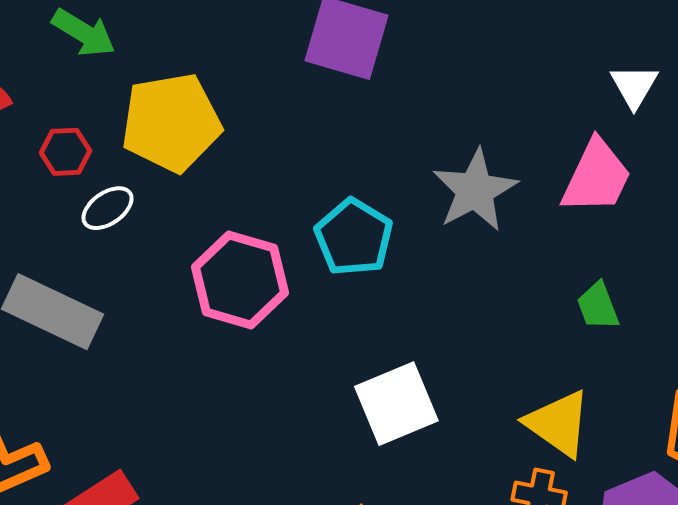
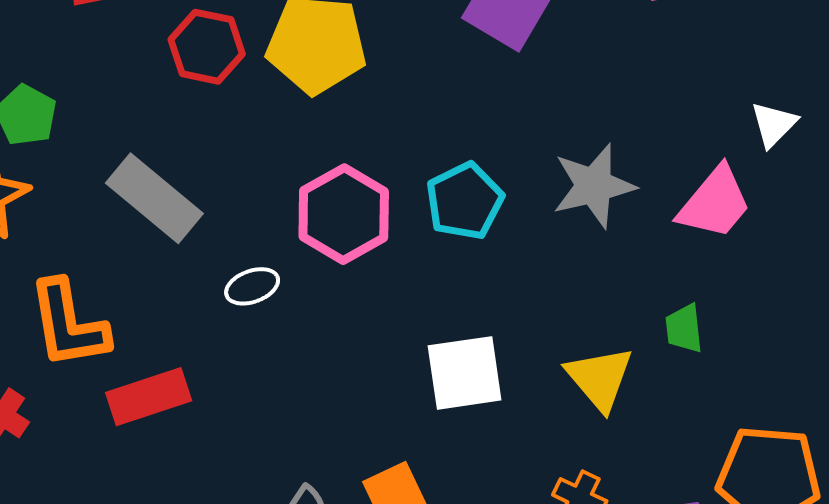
red hexagon: (66, 152) -> (207, 47), size x1.5
white ellipse: (108, 208) -> (252, 286), moved
yellow triangle: (558, 423) -> (600, 378), moved

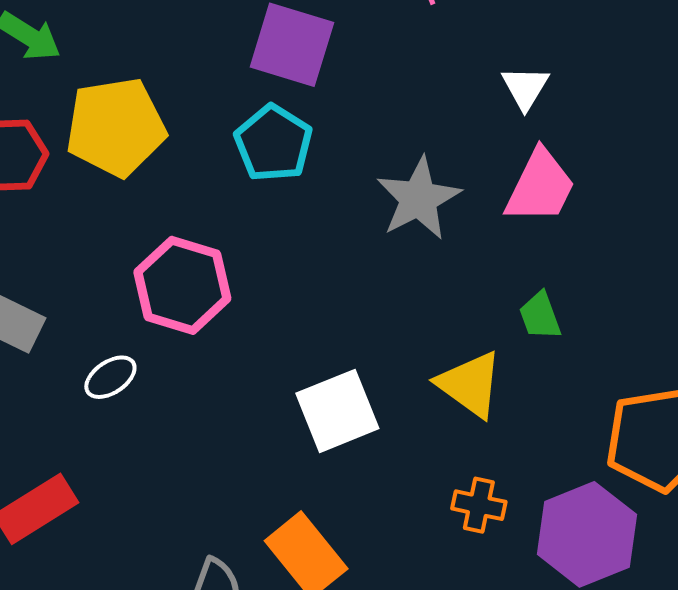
white triangle: (774, 124) -> (525, 88), moved
cyan pentagon: (465, 201) -> (273, 143), moved

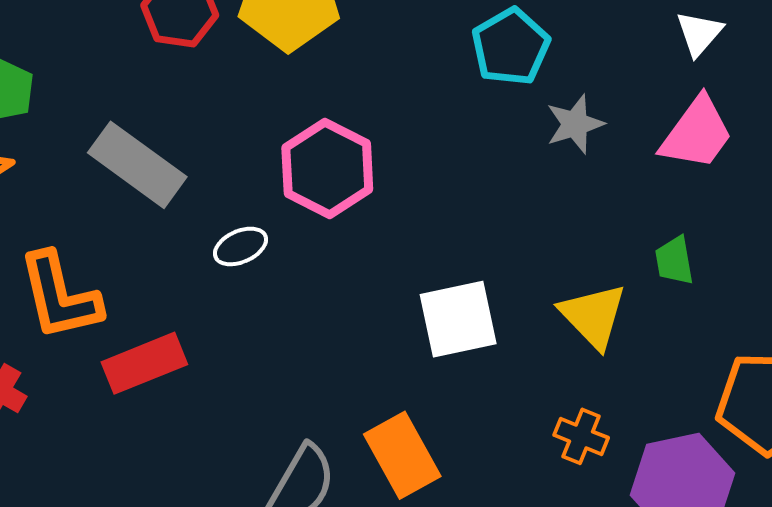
cyan pentagon: (273, 143) -> (511, 47), moved
gray star: (419, 199) -> (575, 124), size x0.7

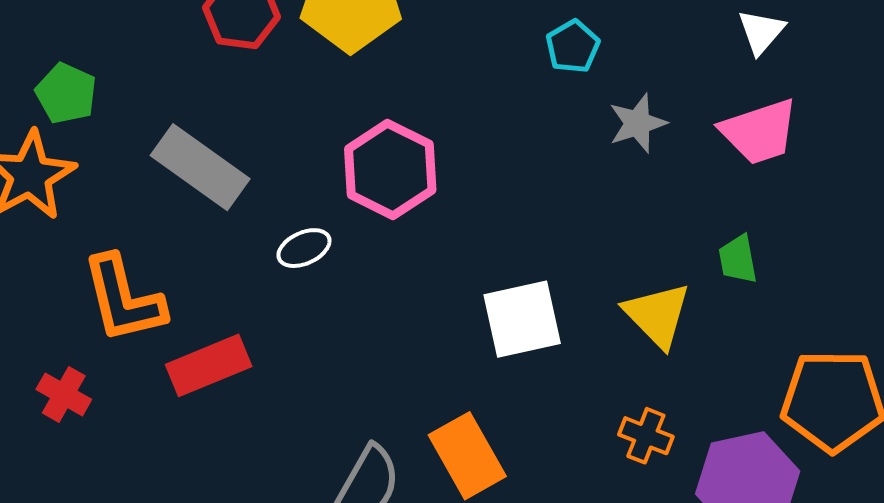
cyan pentagon: (511, 47) -> (573, 46), size x0.7
pink trapezoid: (697, 133) -> (759, 132), turned 36

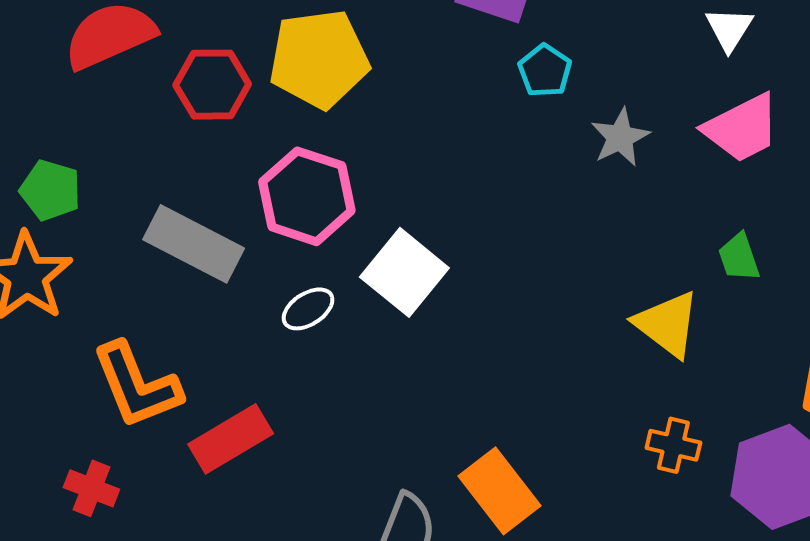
pink hexagon: (390, 169) -> (307, 196), moved
white square: (522, 319) -> (404, 272), moved, turned -30

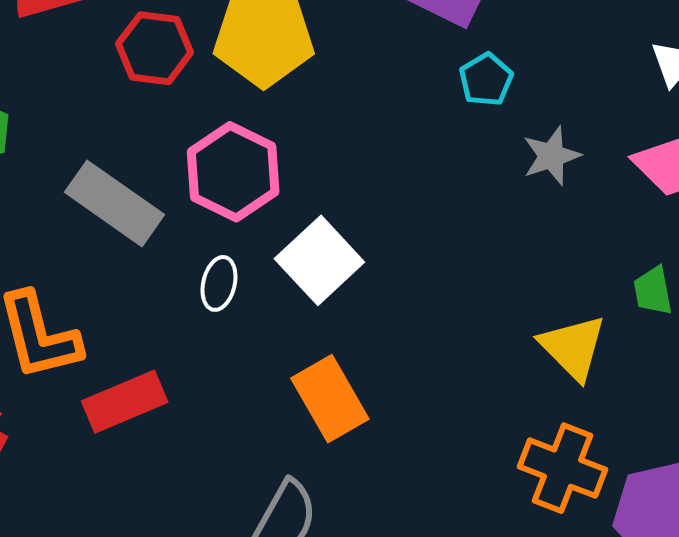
white ellipse: (308, 309) -> (219, 283), turned -52
orange cross: (673, 445) -> (563, 468), size x1.6
orange rectangle: (500, 491) -> (330, 399), moved

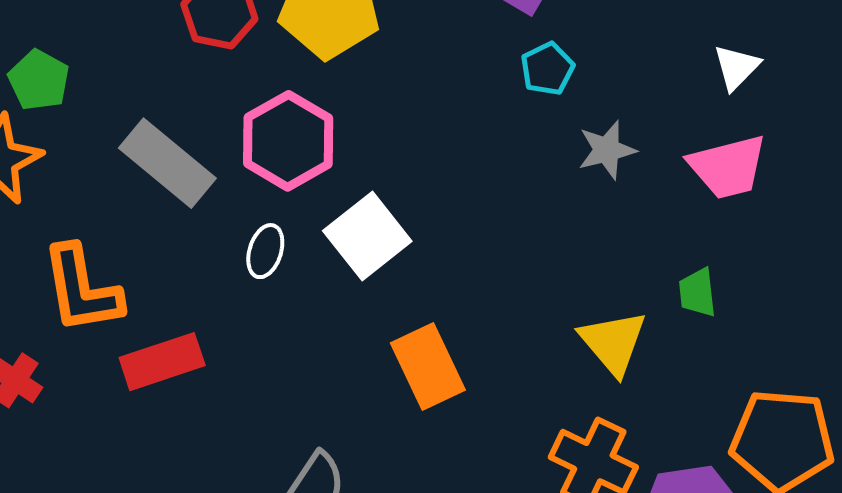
orange rectangle: (330, 399) -> (428, 367), moved

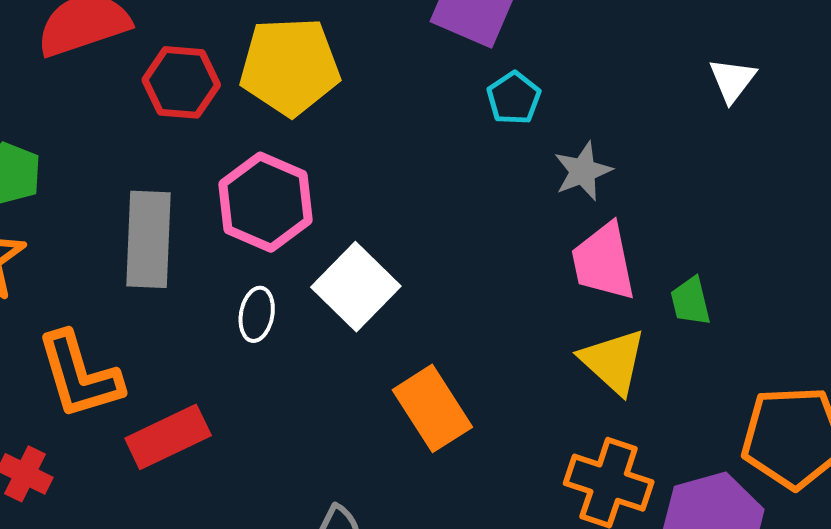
white triangle: (737, 67) -> (732, 80), moved
gray rectangle: (167, 163) -> (149, 239), turned 60
pink trapezoid: (728, 167) -> (603, 262), moved, turned 100

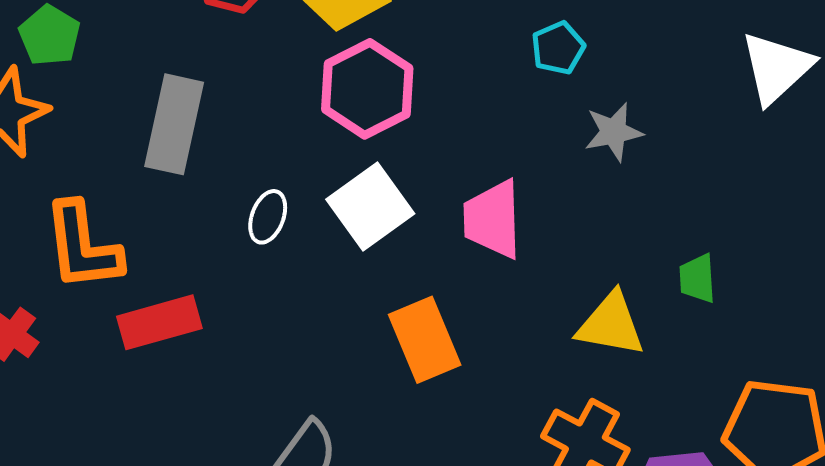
white triangle: (732, 80) -> (777, 68), size x1.6
pink hexagon: (266, 202) -> (367, 89), moved
pink trapezoid: (603, 262) -> (493, 219), moved
yellow triangle: (613, 361) -> (611, 324), turned -42

